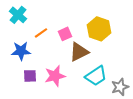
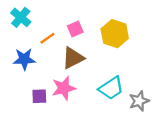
pink square: (65, 34) -> (75, 29), moved
brown triangle: (79, 52) -> (73, 58), moved
purple square: (30, 76) -> (39, 96), moved

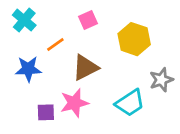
pink square: (75, 29) -> (88, 20), moved
gray star: (139, 101) -> (161, 80), moved

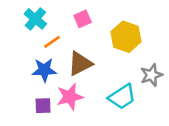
cyan cross: (24, 20) -> (35, 19), moved
blue star: (28, 69) -> (44, 70), moved

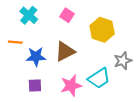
pink square: (83, 19) -> (67, 15), turned -32
orange line: (52, 42) -> (15, 42), moved, turned 40
pink star: (70, 97) -> (71, 86), moved

